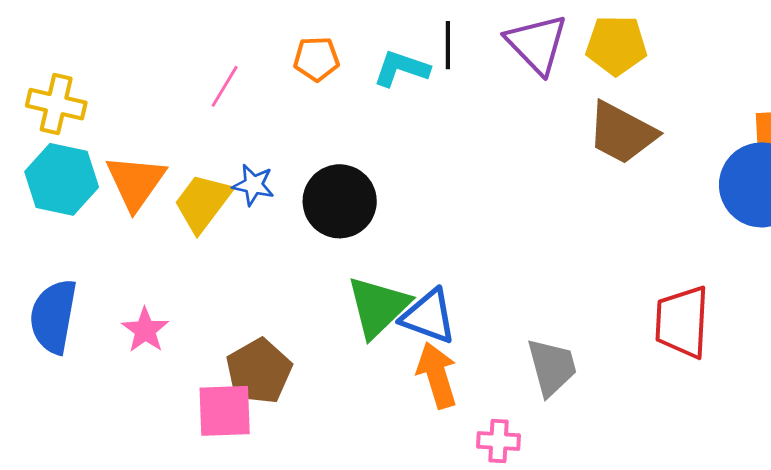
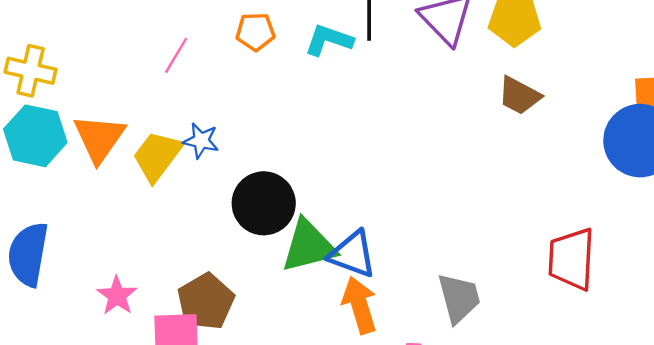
brown trapezoid: (622, 133) -> (519, 96), size x0.7
black circle: (340, 201) -> (264, 203), moved
green triangle: (378, 307) -> (309, 246), turned 30
pink star: (145, 330) -> (117, 296), moved

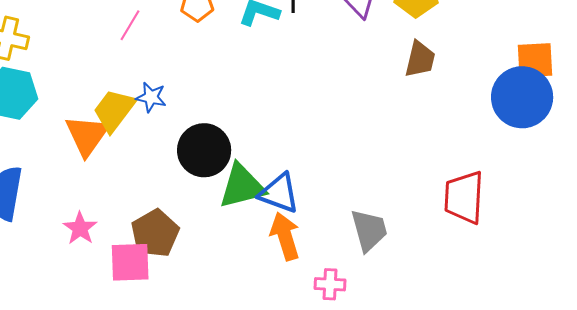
brown trapezoid: (519, 96) -> (420, 59), turned -105
orange triangle: (99, 138) -> (87, 135), moved

